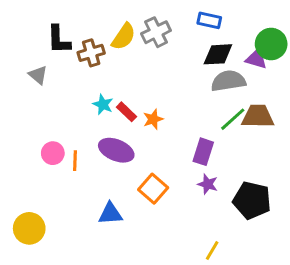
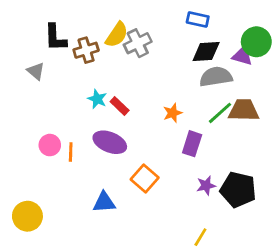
gray cross: (156, 32) -> (138, 43), moved
orange star: (153, 119) -> (173, 113), moved
purple star: (208, 184) -> (206, 186), moved, turned -30

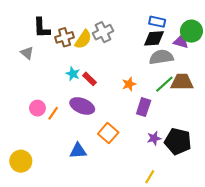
blue rectangle: (198, 19) -> (157, 22), moved
yellow semicircle: (117, 35) -> (83, 39), moved
orange line: (71, 152) -> (53, 113), turned 32

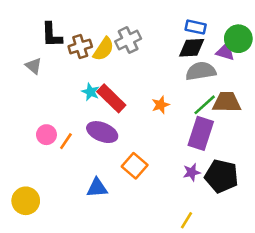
red rectangle: (89, 79) -> (111, 98), size x1.6
purple rectangle: (144, 107) -> (201, 133), moved, size x1.4

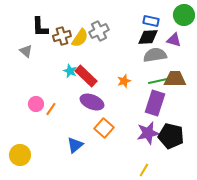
green circle: (238, 39) -> (184, 15), moved
green line: (205, 105) -> (158, 81), turned 30
purple ellipse: (102, 132) -> (92, 102), moved
purple star: (192, 172) -> (148, 133), size x1.6
blue triangle: (97, 188) -> (75, 145), turned -36

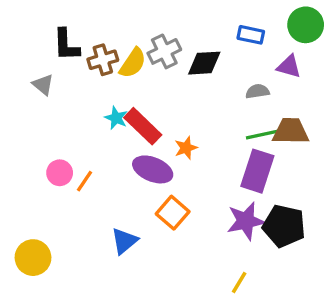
black diamond: (148, 37) -> (204, 63), moved
gray semicircle: (155, 55) -> (257, 91), size x0.6
orange star: (124, 81) -> (186, 148), moved

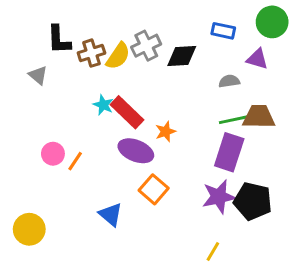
blue triangle: (124, 241) -> (111, 214), turned -40

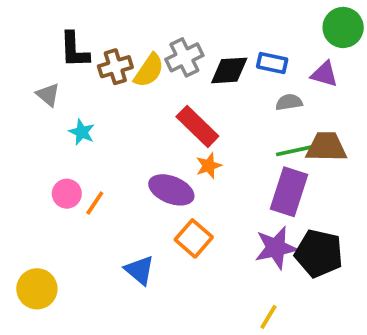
blue rectangle: (223, 31) -> (272, 63), moved
cyan star: (103, 105) -> (82, 132), moved
red rectangle: (127, 112) -> (197, 126), moved

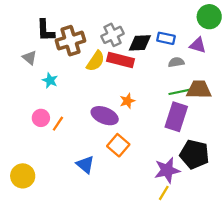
brown cross: (115, 67) -> (70, 41), size x1.4
yellow semicircle: (149, 70) -> (95, 61), moved
red rectangle: (197, 126) -> (121, 60), moved, turned -30
purple star: (276, 248) -> (167, 170), moved

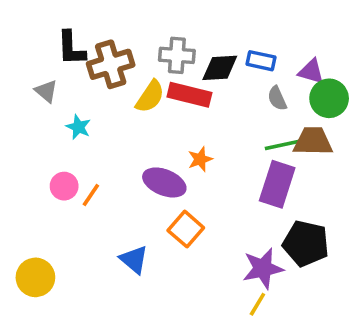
green circle: (209, 17) -> (329, 98), moved
gray cross: (113, 35) -> (177, 55), turned 30
gray semicircle: (176, 62) -> (277, 98), turned -105

